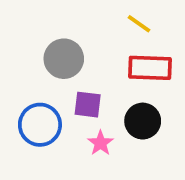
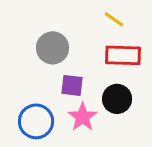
blue circle: (40, 125) -> (36, 121), moved
pink star: (100, 143) -> (83, 117), size x1.4

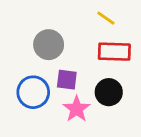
blue circle: (36, 121) -> (33, 92), moved

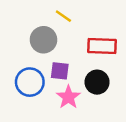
yellow line: (106, 18) -> (63, 16), moved

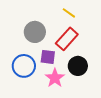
yellow line: (63, 16) -> (69, 13), moved
red rectangle: (102, 46) -> (67, 39), moved, turned -50

